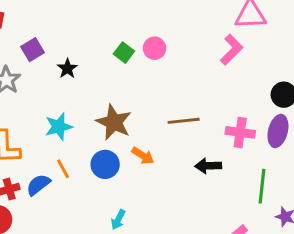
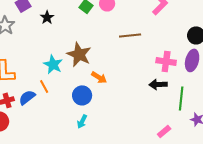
brown line: (184, 121) -> (130, 35), moved
cyan star: (59, 127) -> (53, 64), moved, turned -30
blue circle: (105, 164) -> (82, 95), moved
black arrow: (208, 166) -> (158, 84), moved

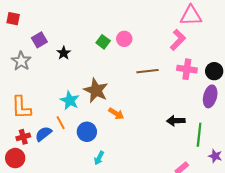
pink cross: (166, 61) -> (187, 69), moved
blue circle: (82, 95) -> (87, 132), moved

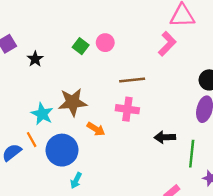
pink cross: (187, 69) -> (127, 109), moved
brown star: (96, 90) -> (73, 102), turned -30
blue circle: (87, 132) -> (62, 150), size x1.4

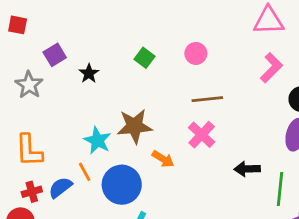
pink circle: (105, 43) -> (196, 53), moved
pink L-shape: (167, 44) -> (271, 68), moved
pink cross: (127, 109) -> (202, 135), turned 35

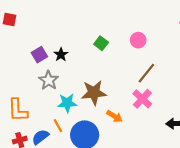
purple square: (55, 55) -> (39, 55), moved
gray star: (29, 85) -> (49, 80), moved
brown line: (207, 99) -> (146, 73), turned -45
cyan star: (97, 140) -> (67, 103), turned -30

